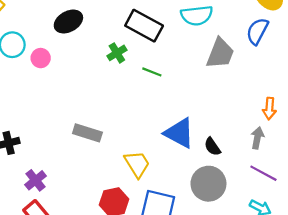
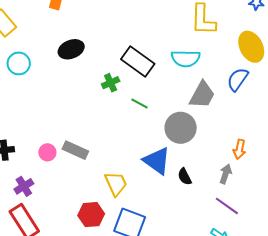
pink circle: (41, 58) -> (47, 152), moved
gray circle: (208, 184) -> (181, 128), moved

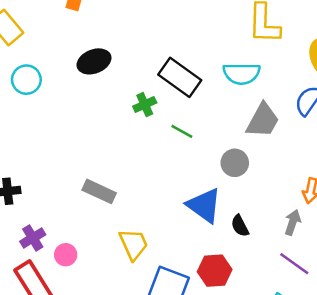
gray circle: (181, 128) -> (235, 163), size x0.7
pink circle: (47, 152) -> (66, 255), moved
yellow trapezoid: (116, 184) -> (134, 244), moved
red hexagon: (91, 215) -> (215, 271), moved

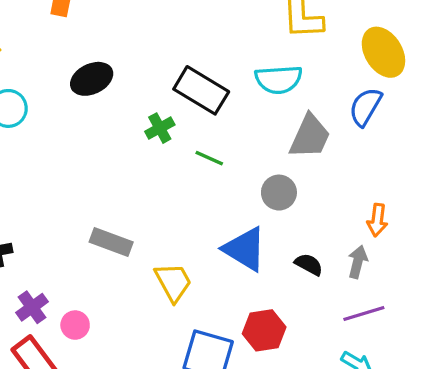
black semicircle: (240, 226) -> (309, 264), moved, turned 150
yellow trapezoid: (134, 244) -> (173, 282), moved
purple line: (294, 264) -> (364, 314), turned -48

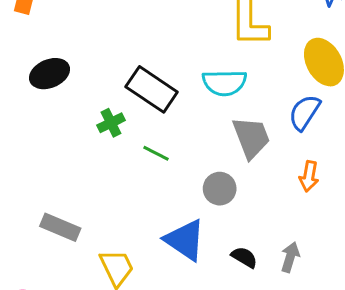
gray trapezoid: (310, 136) -> (251, 137), turned -48
orange arrow: (377, 220) -> (309, 176), moved

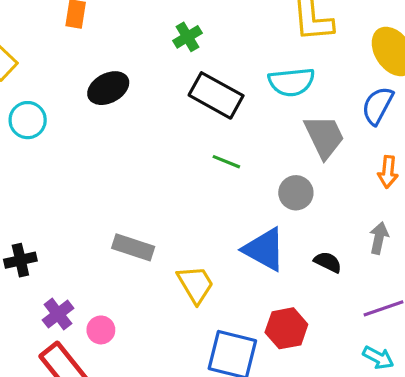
green cross: (111, 123) -> (187, 37), moved
gray arrow: (290, 257) -> (379, 238), moved

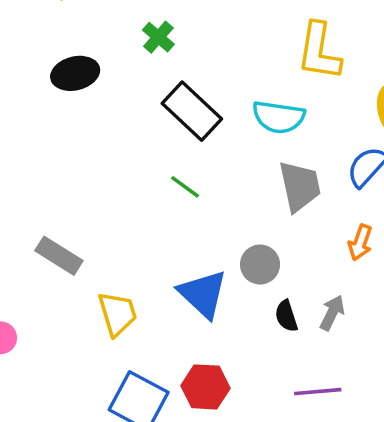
green cross: (187, 37) -> (158, 37), moved, turned -32
gray circle: (296, 193) -> (260, 265), moved
black semicircle: (328, 262) -> (286, 316), moved, turned -148

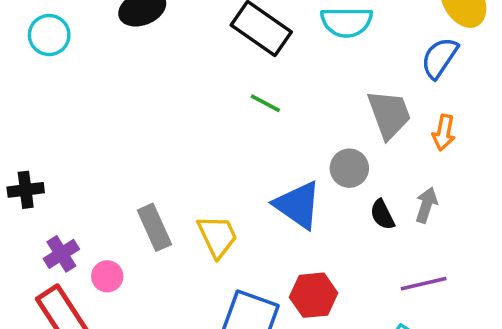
gray trapezoid: (300, 186) -> (389, 114), moved
gray rectangle: (59, 256) -> (154, 227), moved, turned 42

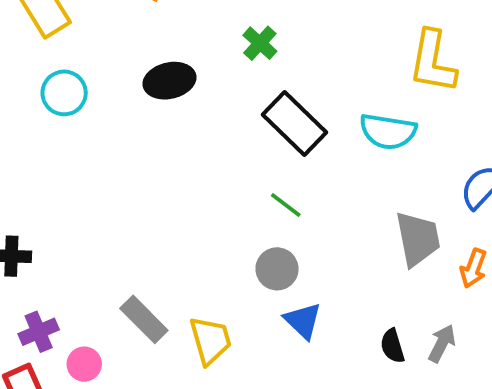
gray circle: (349, 168) -> (277, 269), moved
blue triangle: (298, 205) -> (303, 321), size x0.7
gray rectangle: (154, 227) -> (144, 319), turned -30

